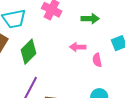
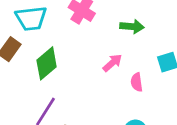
pink arrow: (78, 47) -> (112, 63), turned 133

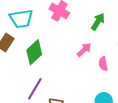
green arrow: (132, 27) -> (98, 22), turned -60

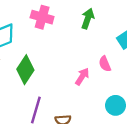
pink arrow: (84, 50) -> (82, 76), moved

